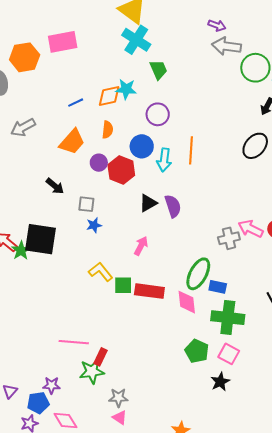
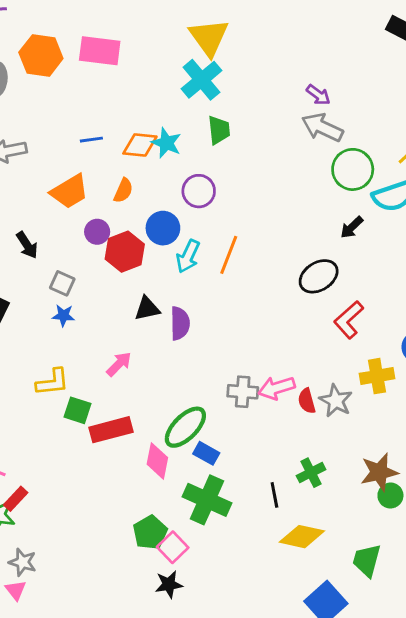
pink arrow: (251, 229) -> (277, 388), turned -60
yellow L-shape: (101, 272) -> (53, 382), turned 105
red rectangle: (149, 291) -> (111, 430), turned -40
pink square: (229, 354) -> (173, 547), moved

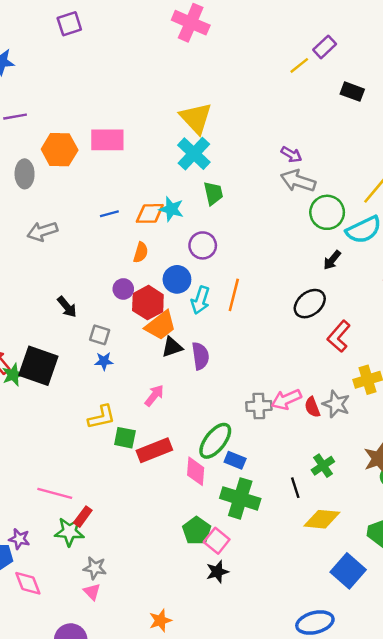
orange trapezoid: (69, 192) -> (161, 325), moved

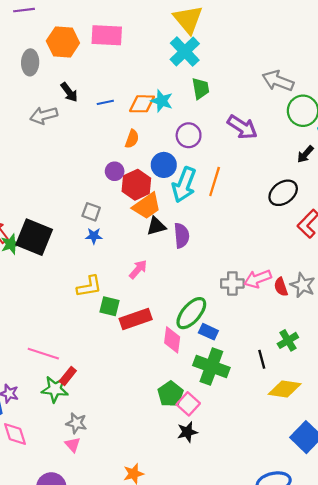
purple arrow: (291, 154) -> (242, 127), moved, size x1.6
cyan arrow: (200, 300) -> (184, 185), size x1.4
black arrow: (67, 307) -> (69, 92), moved

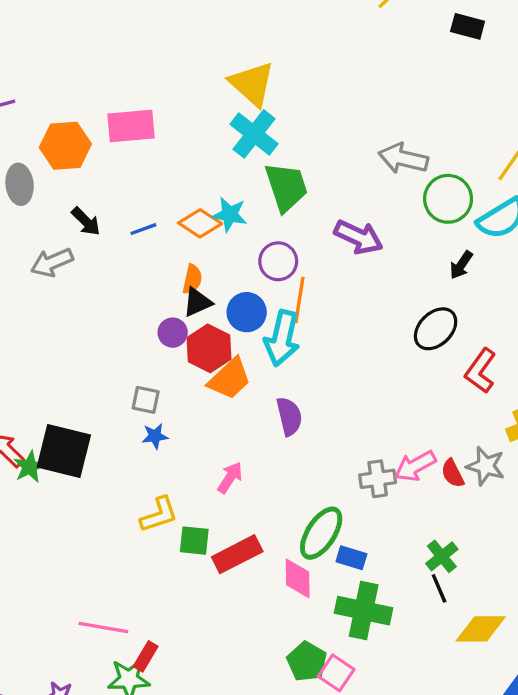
green trapezoid: (201, 88) -> (286, 187), size x1.5
orange diamond: (142, 104) -> (200, 223), turned 40
orange line: (215, 181) -> (299, 300), moved
black triangle: (156, 226) -> (197, 302), moved
green cross: (288, 340) -> (442, 556), moved

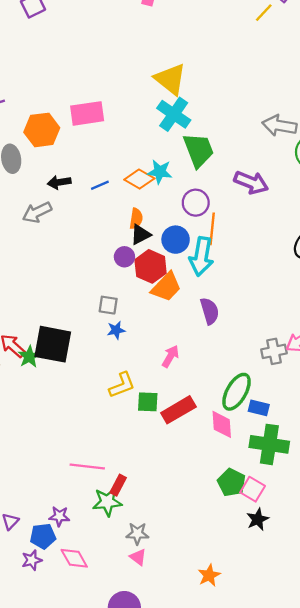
black arrow: (86, 221) -> (59, 182), turned 130

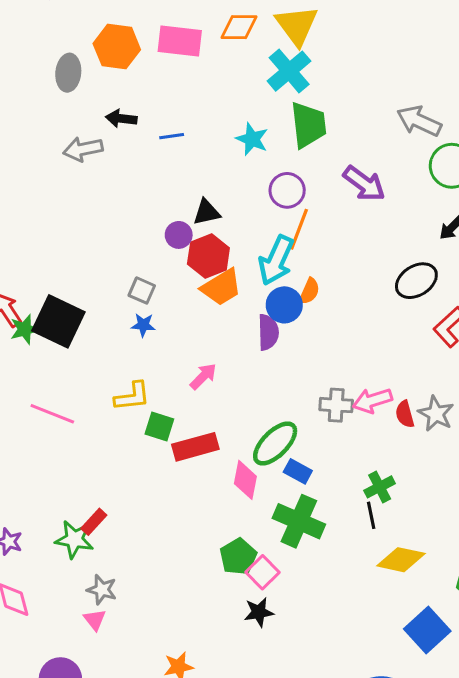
orange diamond: (139, 179) -> (239, 27), moved, turned -44
orange semicircle: (136, 219) -> (309, 291), moved
blue circle: (176, 240) -> (284, 305), moved
pink line: (87, 467) -> (52, 414), moved

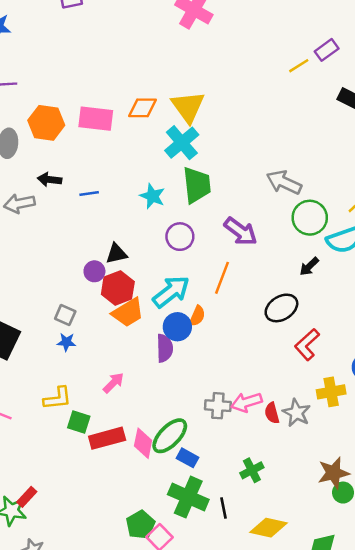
orange line: (299, 229) -> (222, 278), moved
cyan arrow: (276, 260) -> (171, 292), turned -153
pink diamond: (245, 480) -> (143, 443), moved
black line: (371, 515) -> (223, 508), moved

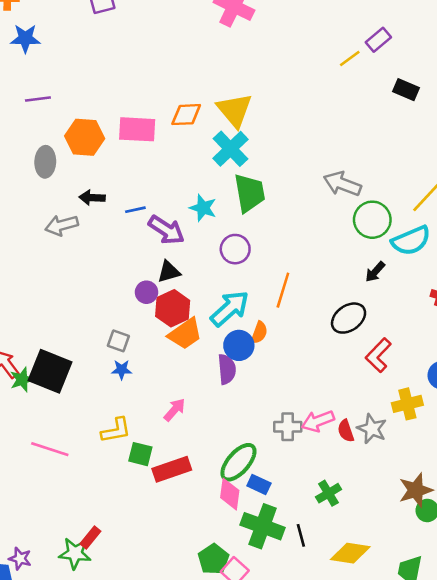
purple arrow: (241, 231) -> (166, 230), moved
pink diamond: (143, 443) -> (230, 494), moved

